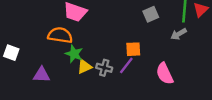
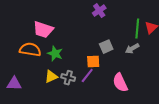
gray square: (151, 14) -> (106, 47), moved
green star: (74, 54) -> (55, 54), moved

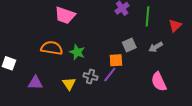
green line: (137, 29) -> (148, 16), moved
pink trapezoid: (43, 30) -> (65, 15), moved
yellow triangle: (51, 77) -> (69, 84), moved, turned -40
pink semicircle: (120, 83) -> (159, 82), moved

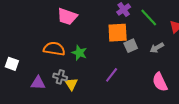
green line: (148, 16) -> (149, 18), turned -48
orange square: (116, 60) -> (118, 33), moved, size x1.5
gray cross: (90, 77) -> (60, 77), moved

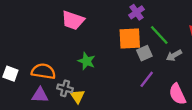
green line: (149, 18) -> (159, 35), moved
orange semicircle: (54, 49) -> (43, 71), moved
purple line: (112, 75) -> (147, 79), moved

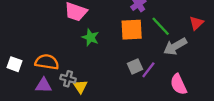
gray square: (144, 53) -> (135, 66), moved
gray arrow: (174, 55) -> (175, 46), size x1.5
green star: (87, 61) -> (90, 37), moved

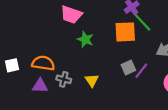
green line: (161, 26) -> (142, 22), moved
white square: (15, 64) -> (12, 65), turned -32
yellow triangle: (80, 87) -> (92, 80), moved

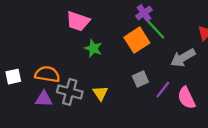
orange square: (125, 32) -> (137, 40), turned -30
purple line: (141, 71) -> (163, 90), moved
gray cross: (64, 79) -> (70, 92), size x1.5

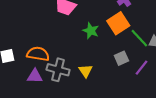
green line: (156, 29) -> (139, 38), moved
green star: (93, 48) -> (91, 31), moved

